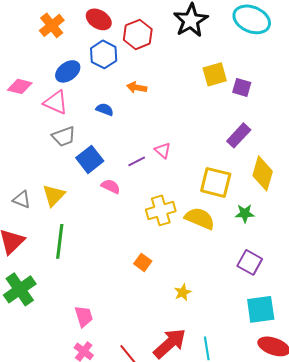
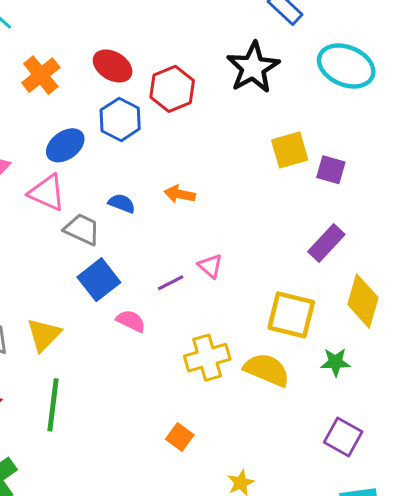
orange arrow: (137, 87) -> (180, 194), moved
gray trapezoid: (64, 136) -> (82, 229), moved, turned -135

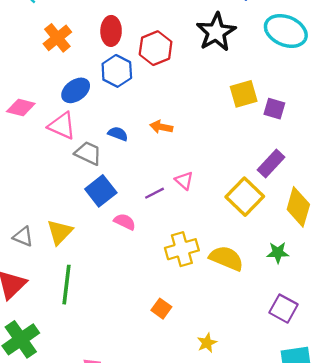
red ellipse: (113, 66) -> (111, 31), turned 60
yellow square: (291, 315) -> (245, 197), moved, turned 30

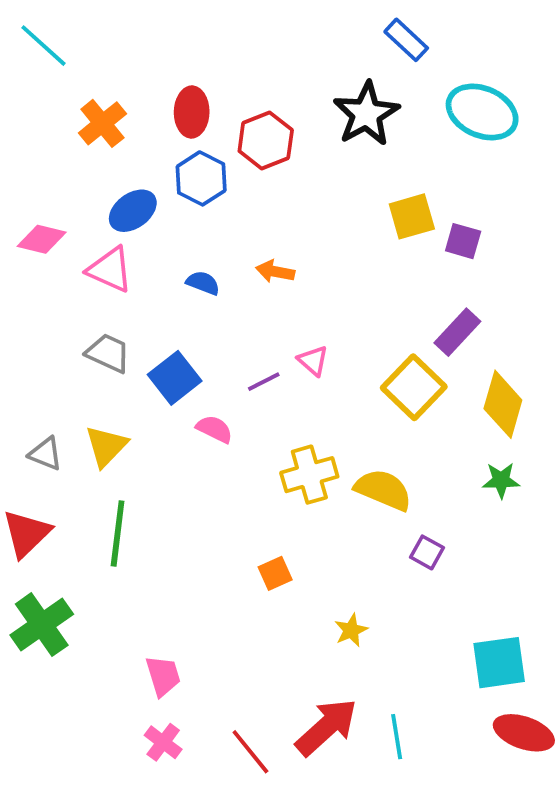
gray trapezoid: (88, 153) -> (108, 353), moved
green star: (278, 253) -> (501, 480), moved
orange square: (161, 309) -> (275, 573), turned 30
purple square: (284, 309) -> (427, 552), moved, size x0.7

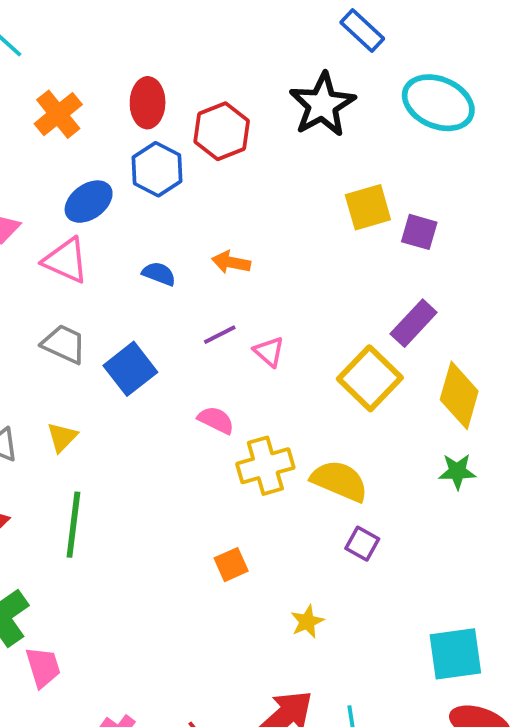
purple line: (264, 382) -> (220, 335), moved
pink semicircle: (214, 429) -> (216, 420), moved
yellow triangle: (106, 446) -> (62, 437), size x0.7
purple square: (427, 552) -> (362, 544), moved
pink trapezoid: (163, 676) -> (43, 667), moved

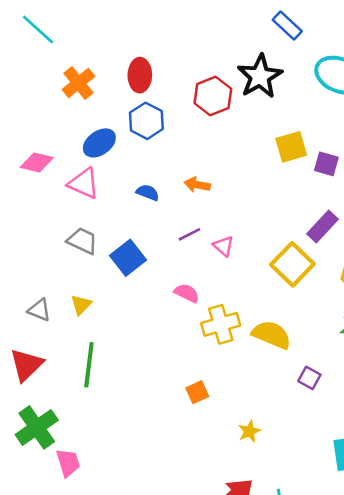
red hexagon: (222, 131) -> (213, 96), moved
purple square: (362, 544) -> (309, 378), moved

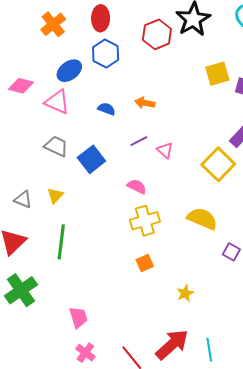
yellow cross: (221, 324) -> (145, 221), moved
pink trapezoid: (68, 463) -> (78, 317), moved

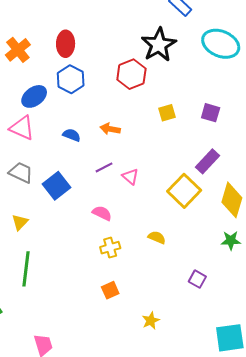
red hexagon: (157, 34) -> (131, 74), moved
yellow square: (217, 74) -> (167, 113), moved, size x0.7
yellow semicircle: (202, 219) -> (157, 237), moved, size x0.6
yellow cross: (145, 221) -> (110, 248), size x0.7

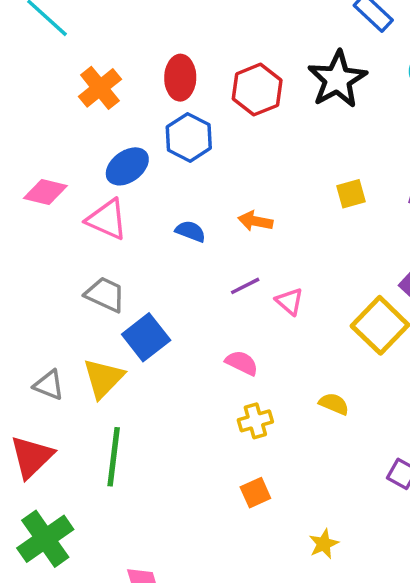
red hexagon: (131, 74) -> (257, 90), moved
blue square: (56, 186) -> (146, 337), moved
yellow triangle: (20, 222) -> (103, 378), size x1.5

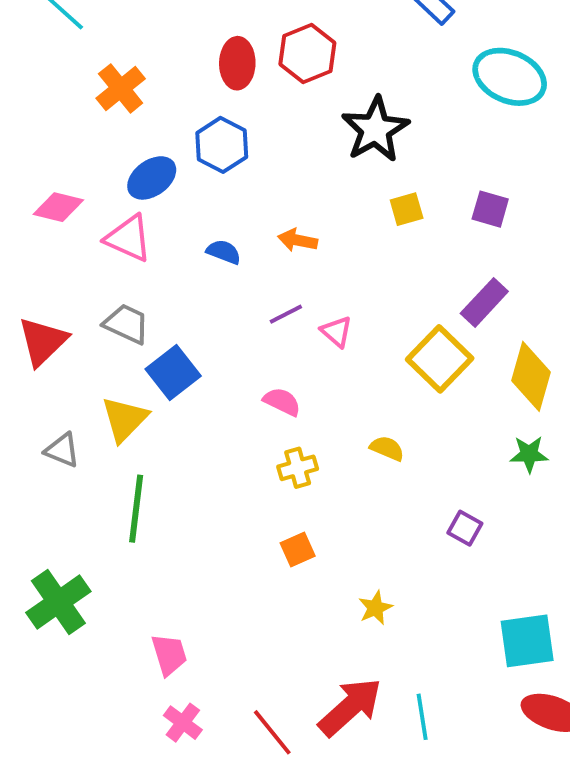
red ellipse: (180, 78) -> (237, 63), moved
black star: (337, 79) -> (375, 129), moved
red hexagon: (257, 90) -> (307, 53), moved
gray triangle: (49, 385) -> (62, 450), moved
red triangle: (32, 457) -> (43, 341), moved

